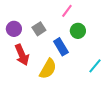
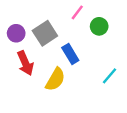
gray square: (39, 29) -> (45, 33), size x1.5
green circle: (78, 31) -> (99, 26), moved

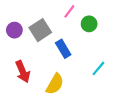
red arrow: (25, 63) -> (23, 72), moved
yellow semicircle: (55, 79) -> (55, 84), moved

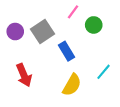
yellow semicircle: (55, 84) -> (72, 85), moved

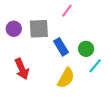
green circle: (94, 25) -> (86, 49), moved
gray square: (42, 32) -> (39, 29), turned 30

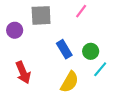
pink line: (67, 11) -> (81, 11), moved
gray square: (39, 29) -> (41, 15), moved

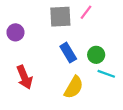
gray square: (41, 15) -> (60, 17), moved
cyan line: (100, 69) -> (106, 74), turned 70

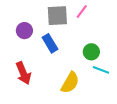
purple circle: (15, 32) -> (24, 31), moved
blue rectangle: (68, 53) -> (50, 43), moved

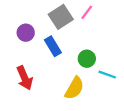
gray square: (57, 16) -> (61, 17), turned -30
green circle: (91, 52) -> (87, 59), moved

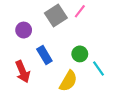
blue rectangle: (53, 46) -> (44, 55), moved
cyan line: (107, 75) -> (99, 69), turned 35

